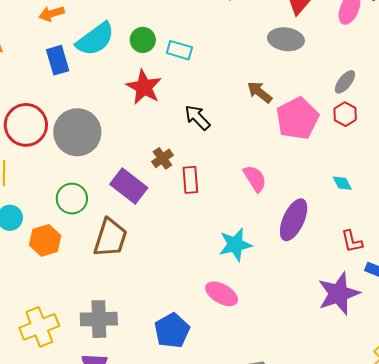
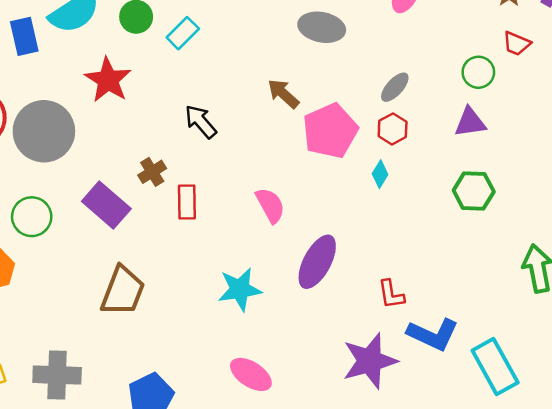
cyan rectangle: (179, 50) -> (183, 33), turned -65
red star: (144, 87) -> (108, 80), moved
cyan diamond: (342, 183) -> (380, 174), moved, turned 55
brown trapezoid: (110, 238) -> (123, 291), moved
pink ellipse: (222, 294) -> (251, 374), moved

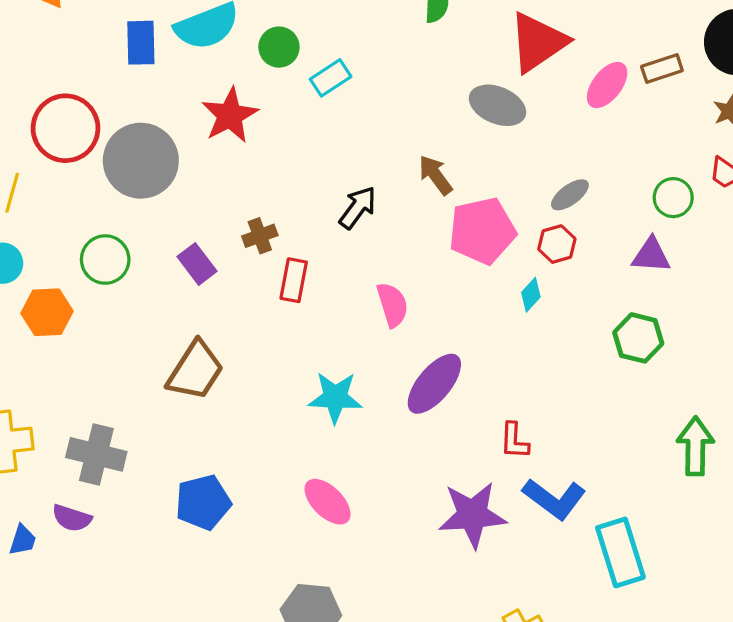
black arrow: (201, 122) -> (358, 208), moved, turned 66
purple rectangle: (106, 205) -> (197, 264), size x0.7

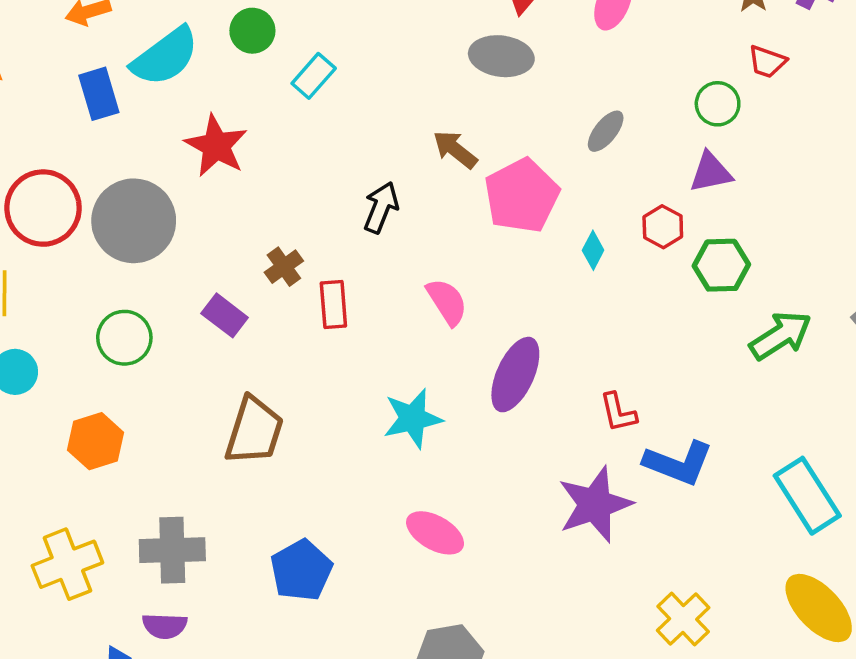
green circle: (279, 47) -> (252, 31), moved
red hexagon: (557, 244) -> (663, 227), moved
orange hexagon: (47, 312) -> (95, 441), moved
green arrow: (695, 446) -> (781, 336), moved, turned 72
cyan rectangle: (620, 552) -> (807, 496), moved

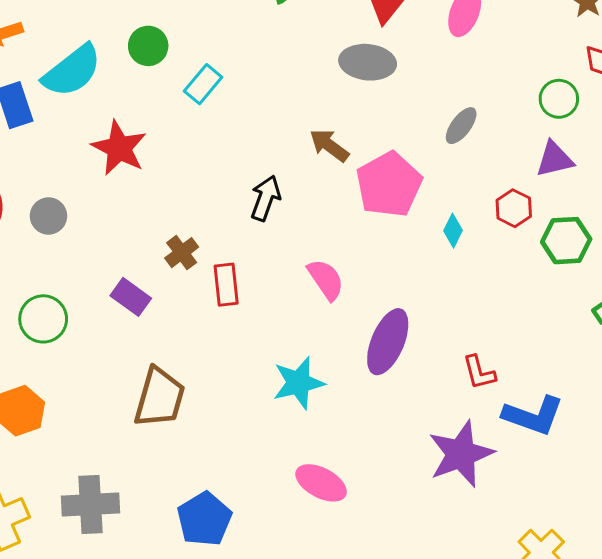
gray circle: (134, 221) -> (48, 216), size x0.5

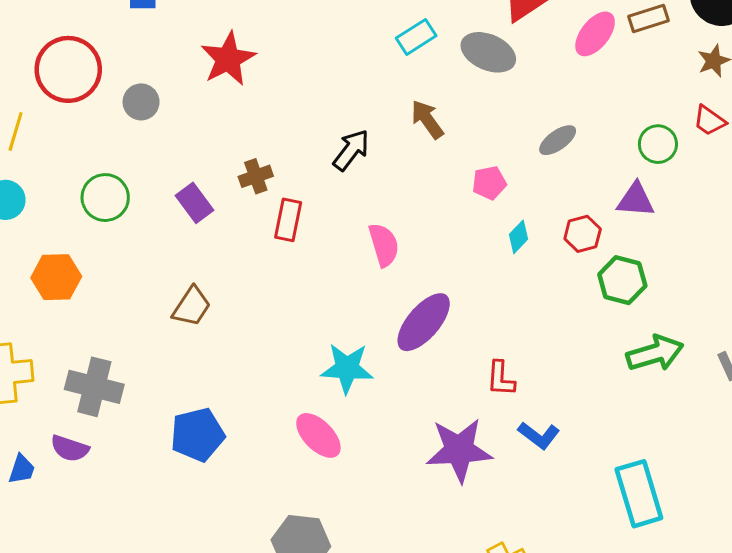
cyan rectangle: (203, 84) -> (416, 37), moved
pink pentagon: (389, 184) -> (489, 183), moved, size x0.5
cyan star: (299, 383) -> (347, 368), moved
brown trapezoid: (160, 398) -> (192, 307), size x0.7
blue L-shape: (533, 416) -> (539, 435), size x0.7

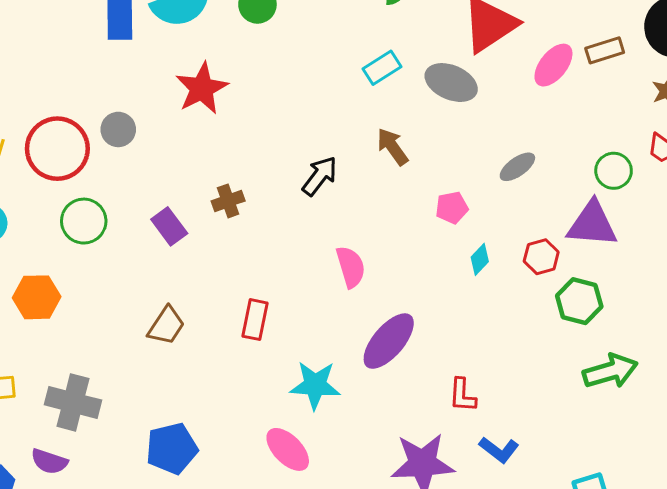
red circle: (68, 69) -> (57, 149), moved
purple triangle: (636, 200) -> (592, 224), size x1.4
red rectangle: (288, 220) -> (255, 320), moved

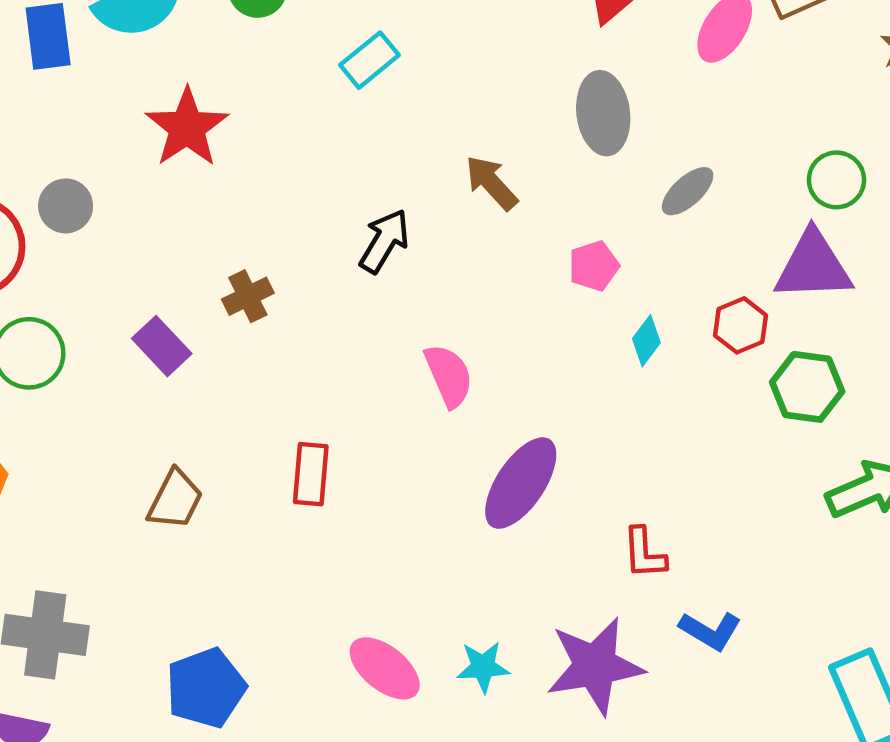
cyan rectangle: (382, 68) -> (370, 60), moved
gray ellipse: (451, 83) -> (603, 113), moved, turned 66
cyan star: (315, 385) -> (483, 667), moved, size x0.7

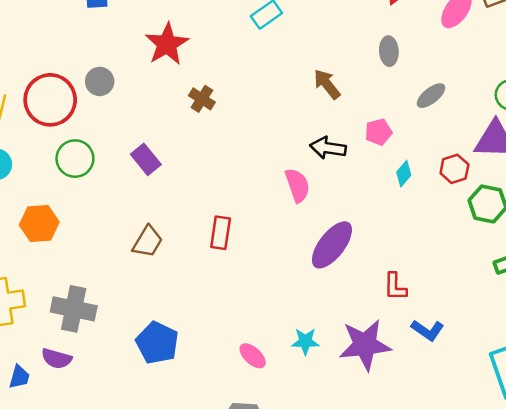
gray ellipse: (603, 113) -> (389, 51), size x0.7
black arrow: (384, 241) -> (328, 148), moved, turned -116
brown cross: (248, 296) -> (202, 99), moved, turned -35
pink ellipse: (385, 668) -> (253, 356), moved, size x0.7
blue pentagon: (206, 688) -> (157, 343), turned -30

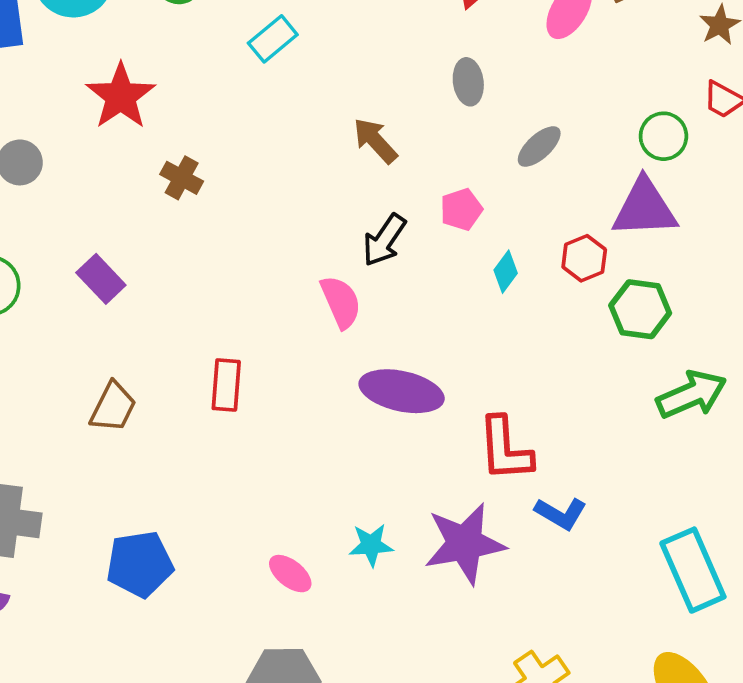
black arrow: (328, 148) -> (384, 240), turned -60
purple ellipse: (332, 245) -> (402, 391), turned 69
red L-shape: (395, 287) -> (505, 449), size x1.5
blue pentagon: (157, 343) -> (140, 564), turned -30

